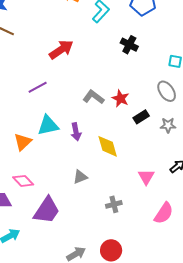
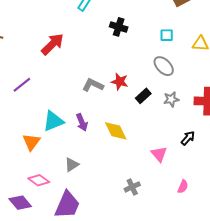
purple line: (38, 87) -> (22, 85), moved
gray triangle: (80, 177) -> (72, 165), moved
pink semicircle: (164, 213) -> (183, 187), size x0.6

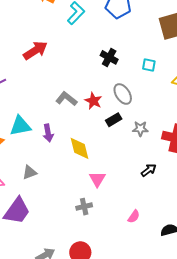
black cross: (119, 27) -> (109, 57), moved
gray ellipse: (164, 66) -> (123, 94), moved
pink triangle: (159, 154) -> (97, 179), moved

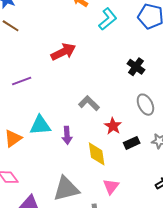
red star: (93, 101) -> (113, 126), moved
black rectangle: (114, 120) -> (132, 143), moved
gray triangle: (29, 172) -> (66, 189), moved, size x1.8

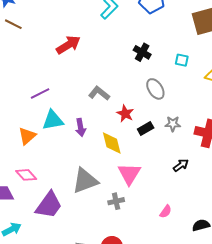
purple line: (22, 81) -> (40, 94), moved
pink triangle: (111, 186) -> (129, 174), size x1.4

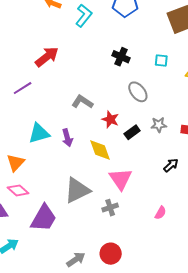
purple line: (40, 94) -> (23, 88), moved
orange triangle: (27, 136) -> (16, 163), moved

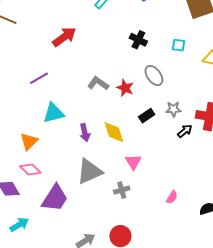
purple line: (23, 88) -> (39, 78), moved
red star: (110, 119) -> (125, 88), moved
purple arrow: (67, 138) -> (85, 133), moved
black arrow: (171, 165) -> (185, 131), moved
pink triangle: (121, 179) -> (133, 162), size x0.7

